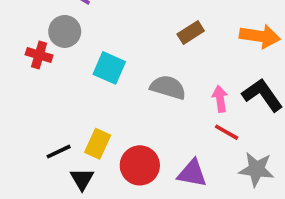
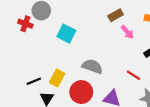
gray semicircle: (168, 87) -> (92, 66), moved
pink arrow: (220, 99) -> (127, 32), moved, turned 144

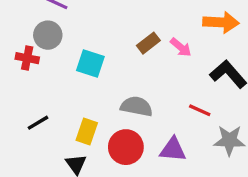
brown rectangle: (116, 15) -> (148, 43), moved
black line: (34, 81) -> (38, 123), moved

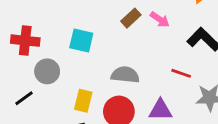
gray circle: (48, 35) -> (47, 71), moved
red cross: (27, 58) -> (25, 41), size x1.4
black line: (38, 123) -> (24, 98), moved

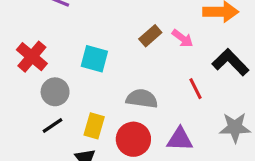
red cross: (25, 41) -> (32, 57), turned 32
red line: (181, 73) -> (196, 89), moved, turned 42
black line: (24, 98) -> (53, 126), moved

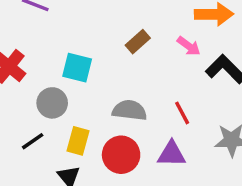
pink arrow: (182, 38) -> (189, 46), moved
red line: (196, 89) -> (182, 113), moved
gray circle: (55, 92) -> (52, 103), moved

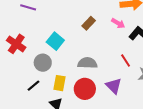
cyan square: (77, 68) -> (55, 41), turned 30
red line: (182, 113) -> (126, 61), moved
purple triangle: (172, 154) -> (114, 86), turned 48

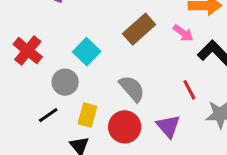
brown rectangle: (89, 23) -> (139, 29), size x1.5
gray semicircle: (87, 63) -> (132, 89), turned 42

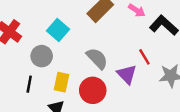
black line: (48, 115) -> (29, 84), turned -42
purple triangle: (168, 126) -> (127, 74), moved

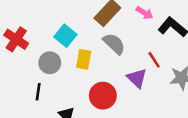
gray semicircle: (97, 58) -> (114, 44), moved
yellow rectangle: (62, 82) -> (84, 59), moved

